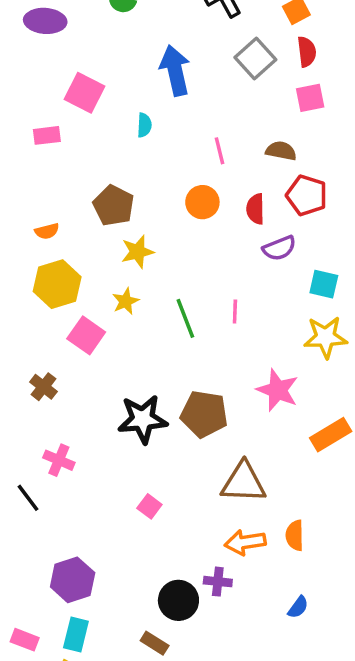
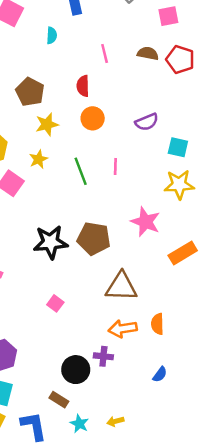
red pentagon: (307, 195) -> (180, 59), moved
orange circle: (202, 202) -> (93, 118), moved
red semicircle: (255, 209) -> (83, 86), moved

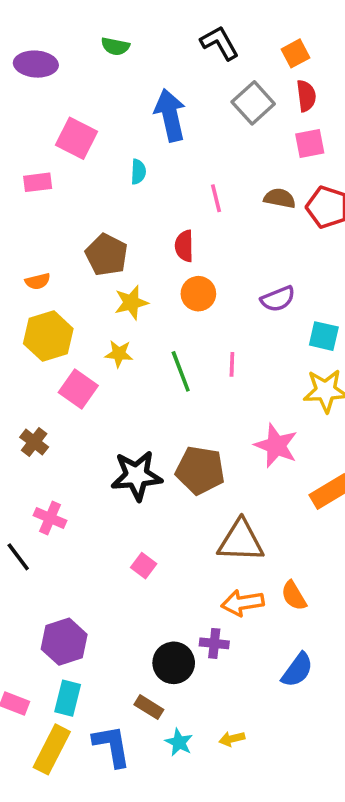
yellow star: (38, 159) -> (119, 354), turned 30
orange semicircle: (157, 324) -> (294, 596), turned -30
blue semicircle: (160, 374) -> (297, 670), size x1.5

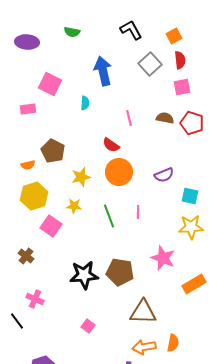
red semicircle: (184, 246) -> (111, 145), turned -54
brown pentagon: (107, 255) -> (53, 151), moved
orange circle: (198, 294) -> (119, 172), size x1.4
orange semicircle: (294, 596) -> (173, 343), turned -138

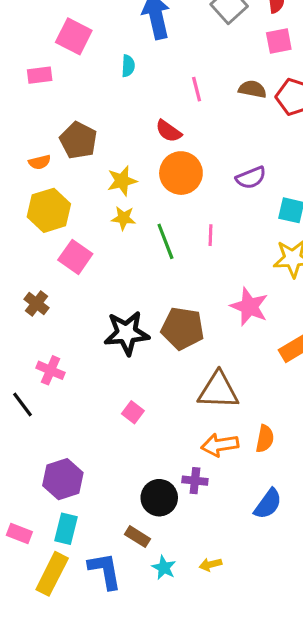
yellow star: (74, 206) -> (123, 218), moved

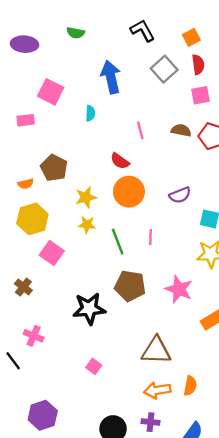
brown pentagon: (183, 328) -> (130, 286), moved
purple cross: (195, 481) -> (150, 422), moved

